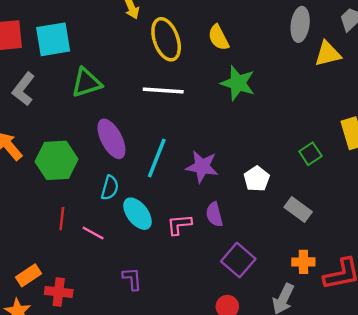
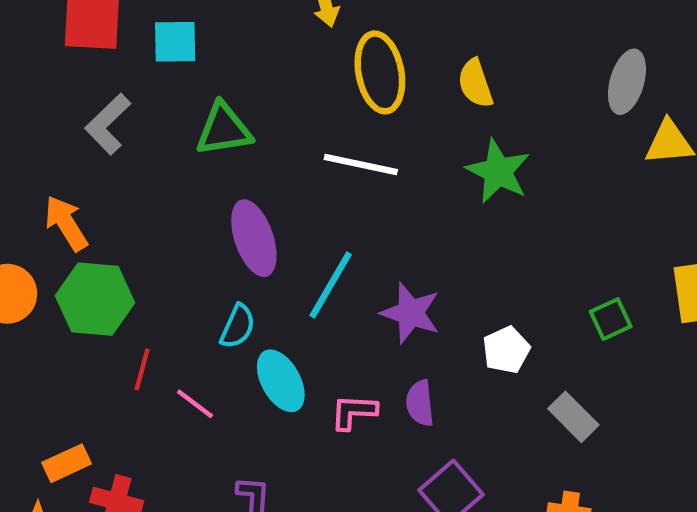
cyan square: (53, 39) -> (175, 42), size x0.7
green hexagon: (57, 160) -> (95, 299), moved

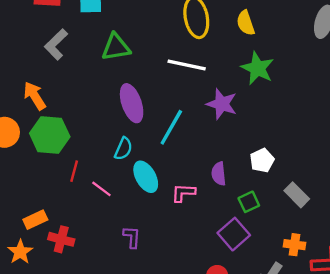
purple star: (411, 313) -> (222, 104), moved
green square: (611, 319) -> (249, 202), moved
purple semicircle: (420, 403) -> (219, 174), moved

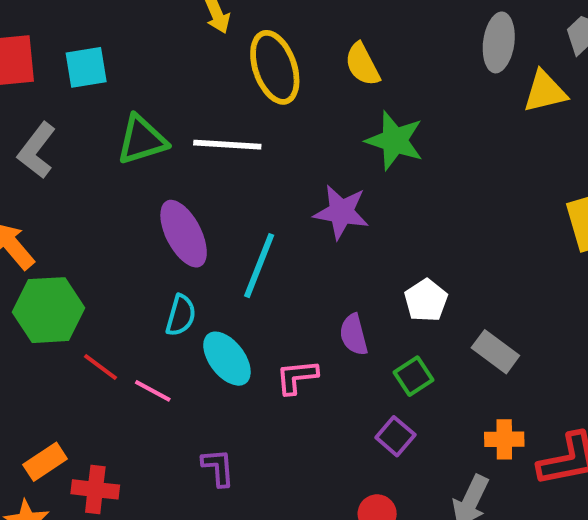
white line: (187, 65) -> (227, 145), moved
red line: (74, 171) -> (100, 367), turned -60
purple square: (234, 234) -> (395, 436), size x0.7

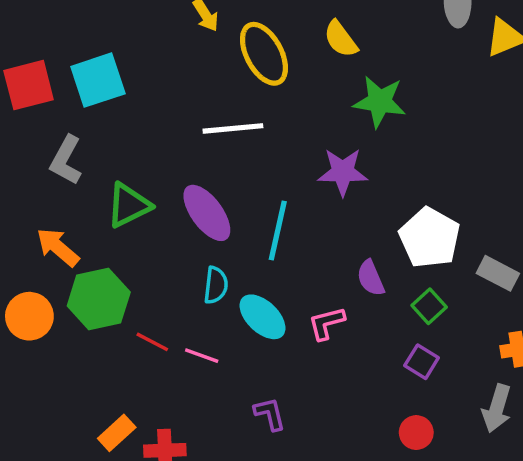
cyan square: (86, 67) -> (98, 80), size x1.4
green triangle: (142, 140) -> (129, 205), moved
white pentagon: (426, 300) -> (430, 238), size x1.6

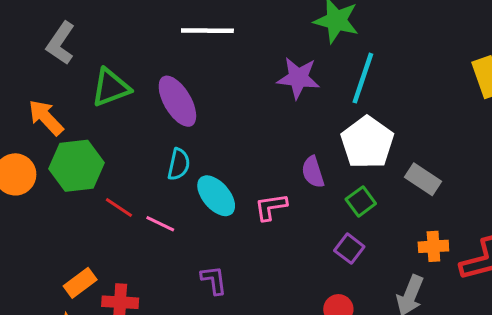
cyan line: (278, 230) -> (363, 78), moved

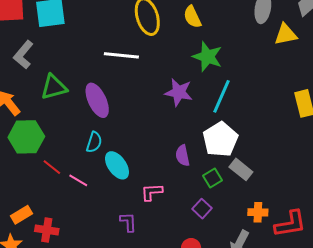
gray rectangle: (423, 179) -> (241, 169), moved
pink L-shape: (271, 207) -> (152, 192), moved
purple L-shape: (214, 280) -> (128, 222), moved

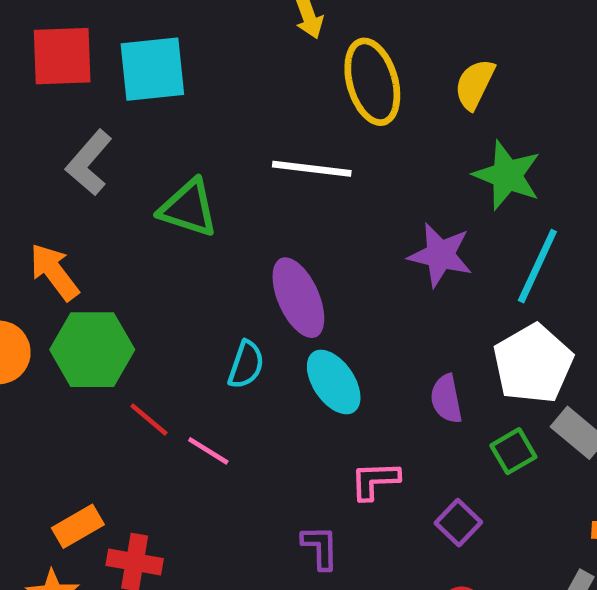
yellow semicircle: (192, 17) -> (475, 84), turned 50
green triangle: (54, 87) -> (188, 208), moved, turned 32
purple ellipse: (97, 100) -> (298, 298), moved
cyan ellipse: (117, 165) -> (334, 382), moved
purple square: (202, 209) -> (458, 523), moved

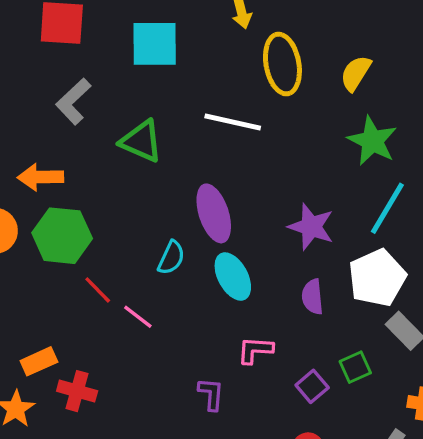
cyan square: (152, 69) -> (155, 44), moved
purple star: (440, 255) -> (311, 227), moved
orange arrow: (54, 272) -> (41, 177), turned -60
green square: (513, 451) -> (355, 367), moved

